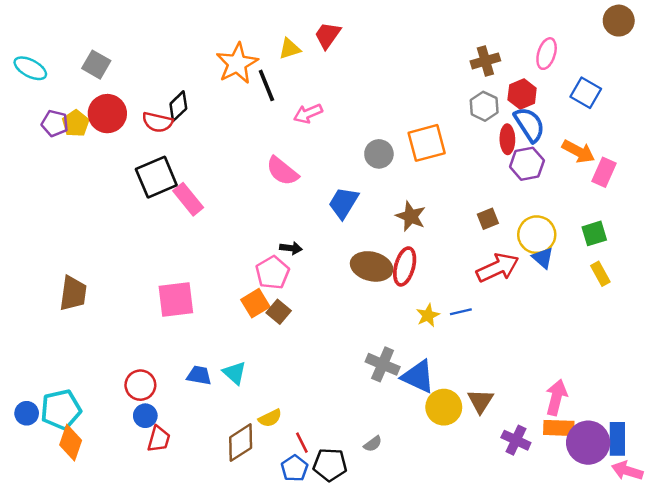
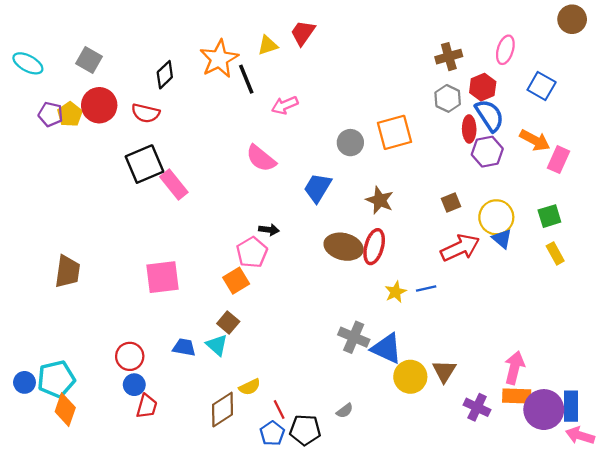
black diamond: (178, 106) -> (165, 75), moved
brown square: (279, 312) -> (228, 322), moved

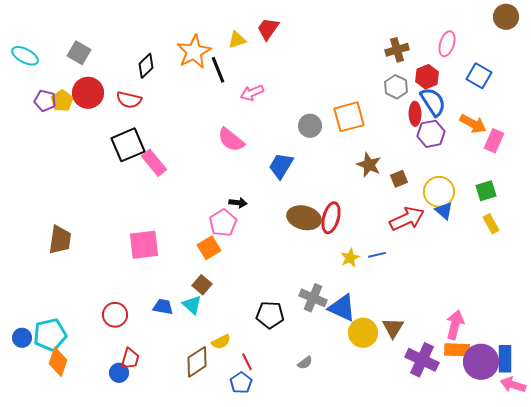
brown star: (380, 200) -> (369, 165), moved
blue circle: (134, 385) -> (119, 373), moved
purple cross: (477, 407) -> (422, 360), size x1.4
black pentagon: (305, 430) -> (270, 315), moved

